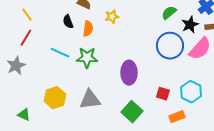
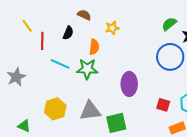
black semicircle: (68, 22) -> (68, 33), turned -136
orange semicircle: (88, 29) -> (94, 47), moved
red line: (26, 38) -> (42, 41), moved, turned -30
green square: (132, 112) -> (116, 123), moved, turned 35

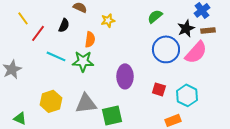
green semicircle: (169, 24) -> (155, 16), moved
red line: (42, 41) -> (38, 33), turned 36
red square: (163, 105) -> (159, 89), moved

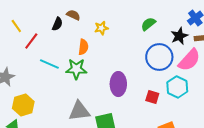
black semicircle: (64, 25) -> (57, 24), moved
cyan hexagon: (187, 95) -> (177, 87), moved
yellow hexagon: (51, 101) -> (23, 105), moved

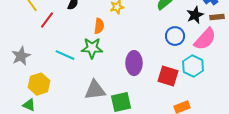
blue circle: (159, 57) -> (175, 36), size x0.7
cyan line: (49, 64) -> (65, 55), moved
red square: (152, 97) -> (168, 76), size x1.5

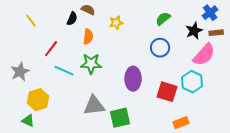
red line: (47, 20) -> (51, 49), moved
orange semicircle: (99, 26) -> (88, 37), moved
blue circle: (175, 36) -> (160, 48), moved

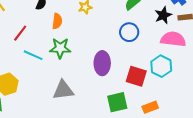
pink semicircle: (204, 55) -> (173, 39), turned -125
green square: (120, 118) -> (117, 102), moved

